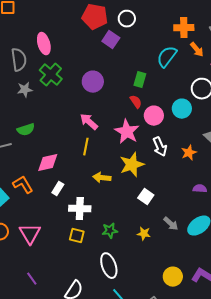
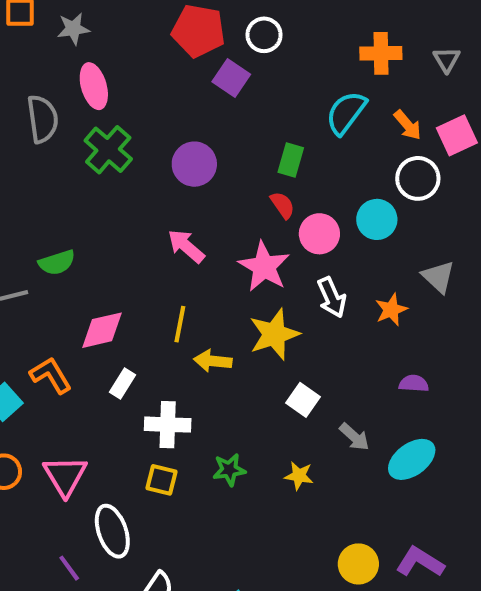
orange arrow: (197, 50) -> (408, 125), moved
gray star: (25, 90) -> (73, 29), moved
yellow line: (86, 147) -> (180, 324), moved
gray arrow: (171, 224) -> (354, 437), moved
white ellipse: (109, 266) -> (112, 531), moved

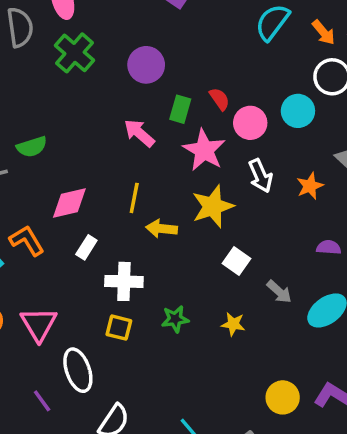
green rectangle: (291, 160) -> (180, 109), moved

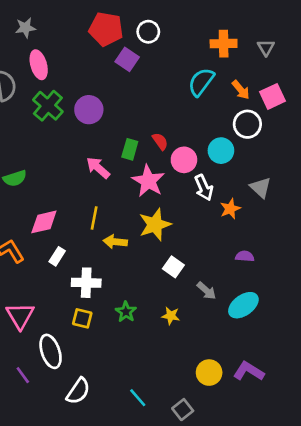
purple circle: (146, 65) -> (89, 110), moved
white arrow: (260, 176) -> (204, 188), moved
green star: (175, 319) -> (126, 312), turned -30

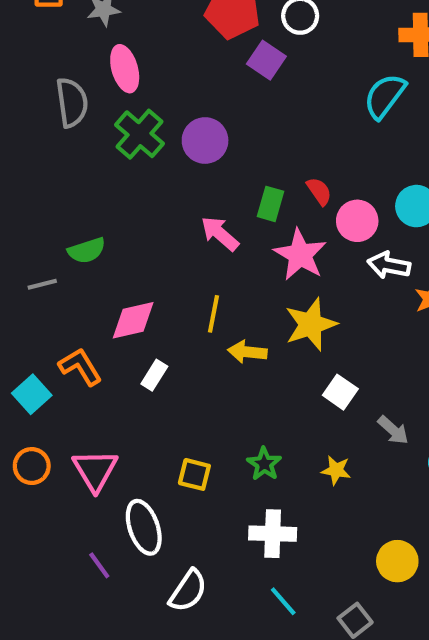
white arrow: (204, 188) -> (389, 265), turned 125
white cross: (86, 283) -> (273, 534), moved

